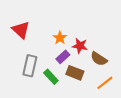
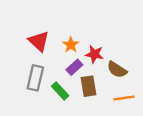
red triangle: (21, 30) -> (39, 41), moved
brown rectangle: (75, 73) -> (89, 86), turned 60
orange line: (105, 83) -> (124, 98), turned 30

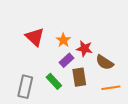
gray rectangle: (35, 78) -> (25, 87), moved

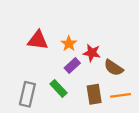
red triangle: (35, 37) -> (38, 40), turned -36
brown rectangle: (79, 77) -> (94, 94), moved

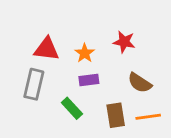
red star: (92, 53) -> (124, 42), moved
purple rectangle: (72, 65) -> (89, 80), turned 35
gray rectangle: (27, 94) -> (34, 84), moved

